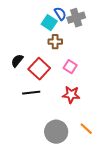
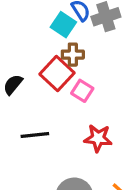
pink square: (70, 67) -> (82, 91), moved
red square: (39, 69) -> (57, 73), moved

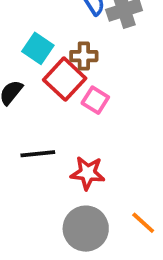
cyan square: (63, 25) -> (38, 48), moved
red star: (98, 138) -> (88, 173), moved

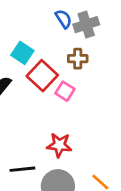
brown cross: (84, 56) -> (78, 59), moved
black line: (38, 154) -> (22, 169), moved

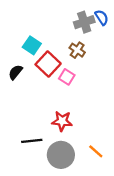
blue semicircle: (64, 19) -> (102, 17), moved
brown cross: (78, 59) -> (77, 50), turned 35

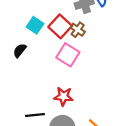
red square: (48, 64) -> (60, 26), moved
pink square: (67, 77) -> (68, 55), size x1.5

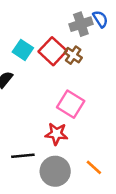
pink square: (68, 55) -> (71, 104), moved

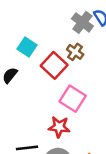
gray cross: (81, 24) -> (82, 22), turned -35
red square: (53, 51) -> (54, 65), moved

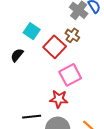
pink square: (73, 99) -> (70, 75), turned 30

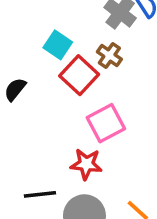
cyan square: (32, 31) -> (58, 45), moved

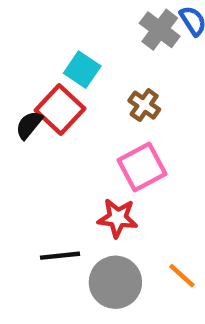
brown cross: (109, 56) -> (144, 105), moved
red square: (79, 75) -> (60, 109), moved

